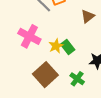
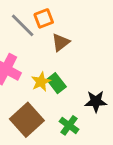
brown triangle: (88, 16) -> (61, 42), moved

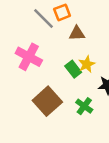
brown triangle: (61, 42) -> (77, 33), turned 35
yellow star: (41, 82) -> (87, 64), moved

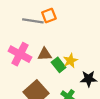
gray line: (44, 19) -> (33, 21), turned -36
brown triangle: (77, 33) -> (45, 54), moved

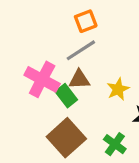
gray line: (33, 21) -> (81, 50), moved, turned -42
green rectangle: (59, 65) -> (66, 96), moved

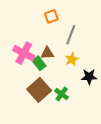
gray line: (81, 50) -> (71, 35), moved, turned -36
green cross: (115, 144) -> (62, 94), moved

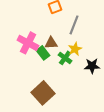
brown square: (39, 90) -> (43, 93), moved
green cross: (62, 94) -> (65, 58), moved

